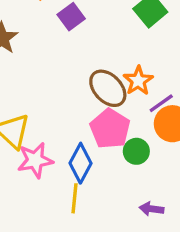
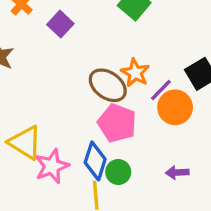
green circle: (136, 151) -> (118, 172), moved
purple arrow: (152, 209) -> (177, 172), moved

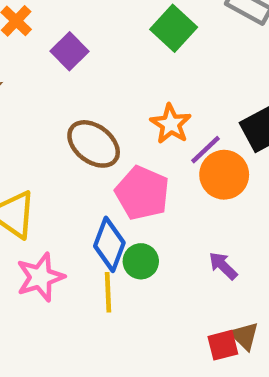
brown ellipse: (108, 85) -> (94, 144), moved
pink star: (52, 166) -> (40, 277), moved
purple arrow: (177, 172) -> (223, 266), turned 45

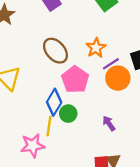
pink star: (40, 277) -> (33, 145), moved

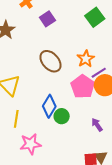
pink pentagon: (75, 80) -> (83, 87), moved
yellow line: (49, 126) -> (16, 119), moved

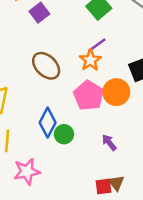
purple line: (99, 73) -> (97, 45), moved

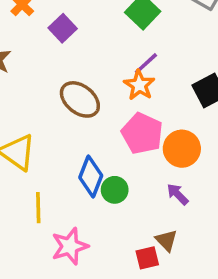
orange circle: (116, 92) -> (182, 149), moved
brown triangle: (116, 183) -> (166, 240), moved
red square: (103, 187) -> (147, 258), moved

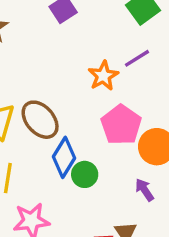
orange star: (139, 85) -> (103, 76), moved
brown ellipse: (80, 99) -> (40, 120), moved

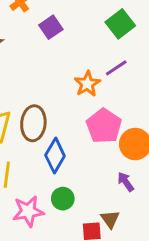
brown ellipse: (40, 120) -> (33, 123), turned 48
green circle: (85, 174) -> (63, 199), moved

